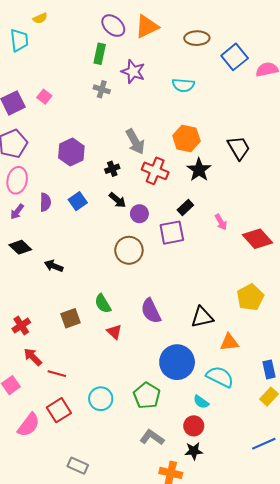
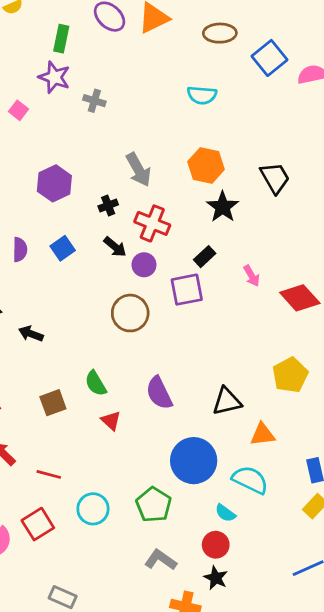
green rectangle: (100, 54) -> (61, 39), moved
purple star: (133, 72) -> (54, 77), moved
red cross: (155, 171) -> (152, 223), moved
red line: (57, 374) -> (49, 474), moved
black star: (194, 451) -> (216, 578), turned 30

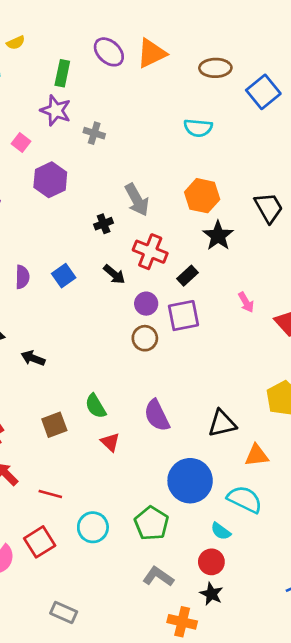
purple hexagon: (54, 183) -> (50, 180), moved
black cross: (108, 205) -> (104, 224), moved
black rectangle: (205, 257) -> (187, 276), moved
purple circle: (144, 265) -> (146, 304), moved
brown circle: (130, 313) -> (145, 338), moved, size x0.7

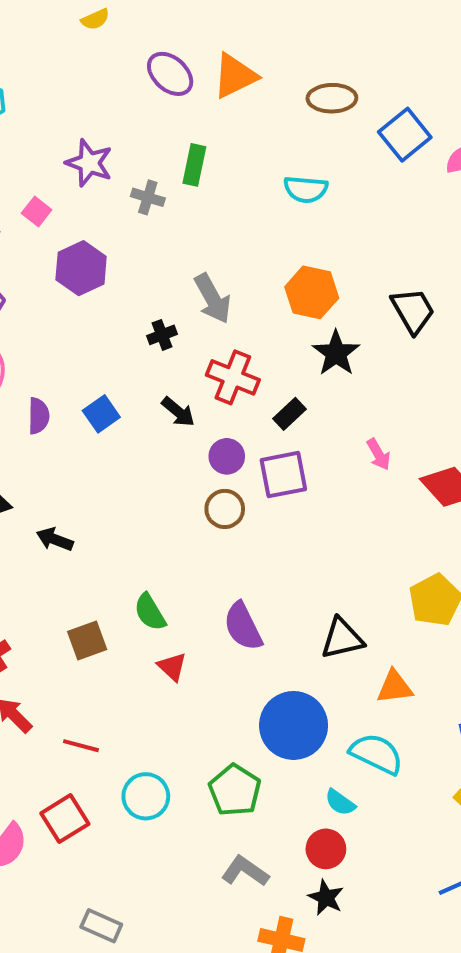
yellow semicircle: (16, 43) -> (95, 19), moved
green rectangle: (62, 73) -> (194, 165), moved

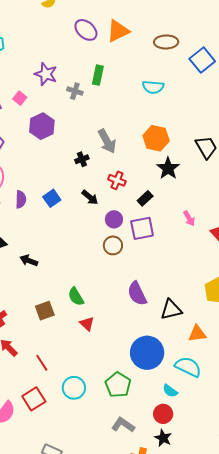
red cross: (233, 377) -> (117, 180), size x0.7
purple semicircle: (243, 626) -> (137, 294), moved
red line: (81, 746) -> (42, 363), turned 42

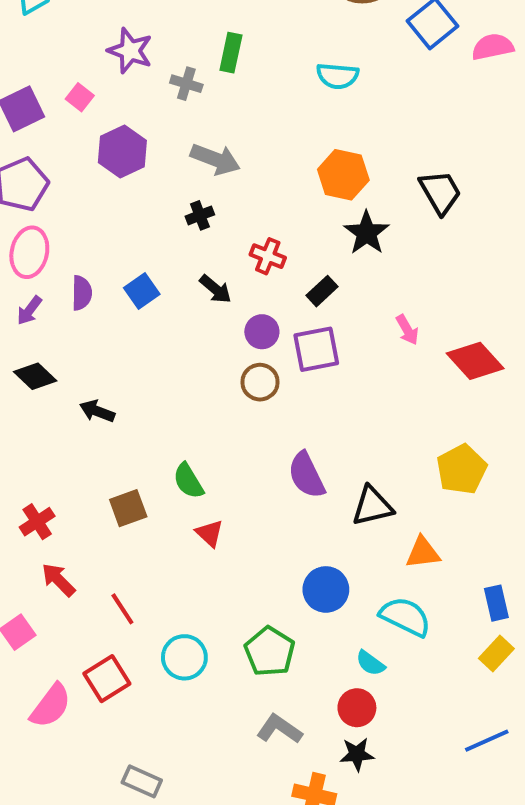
gray arrow: (107, 141) -> (215, 159), moved, turned -40
blue circle: (147, 353) -> (326, 589), size x0.7
black star: (163, 438) -> (357, 754), turned -30

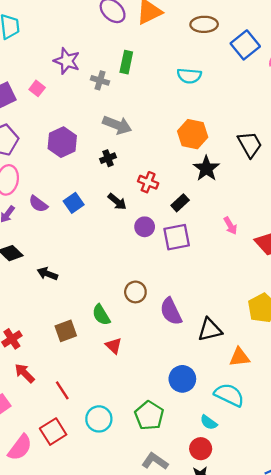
purple hexagon: (122, 151) -> (62, 142), moved
purple semicircle: (82, 293) -> (38, 204), turned 126
brown circle: (260, 382) -> (135, 292), moved

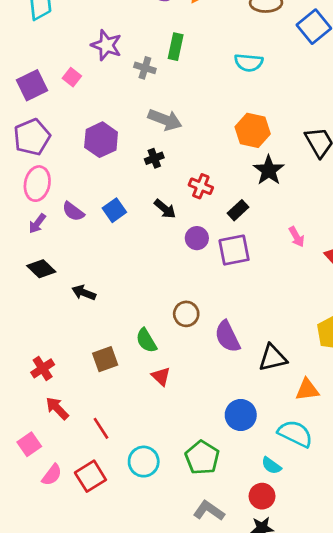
pink semicircle: (20, 448) -> (52, 475), moved, size x0.7

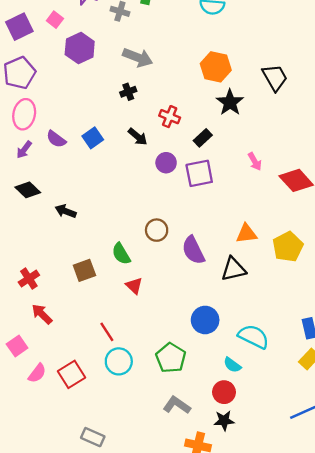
purple hexagon: (101, 140) -> (80, 48), moved
orange triangle: (307, 390) -> (246, 234), moved
red line: (101, 428) -> (107, 332), moved

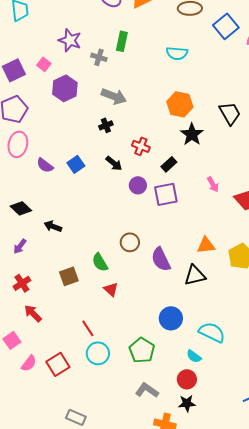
purple arrow: (24, 150) -> (20, 246), moved

